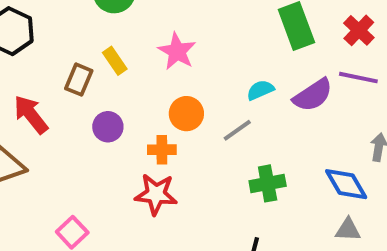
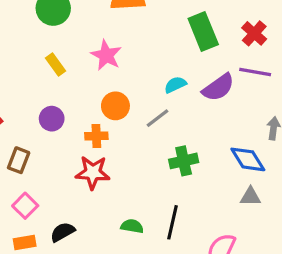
brown rectangle: (79, 80) -> (19, 160), moved

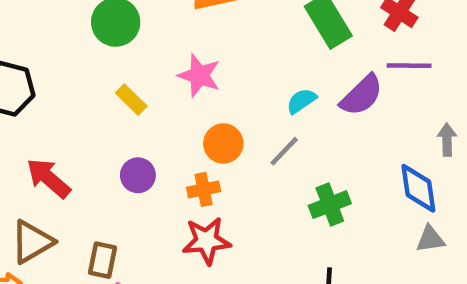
blue diamond: (248, 159) -> (418, 188), turned 33
brown rectangle: (19, 160) -> (102, 260), moved

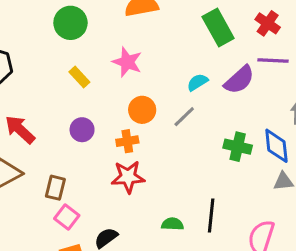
green cross: (330, 205) -> (238, 147), moved, turned 32

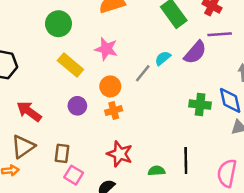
yellow rectangle: (79, 77) -> (70, 65), size x1.5
orange circle: (142, 110) -> (110, 86), moved
gray line: (184, 117) -> (143, 73), moved
red star: (128, 177) -> (120, 154), moved, turned 30

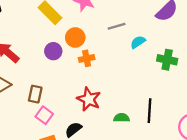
cyan semicircle: (163, 58) -> (138, 42), moved
gray line: (143, 73) -> (117, 26), turned 30
orange circle: (110, 86) -> (75, 38), moved

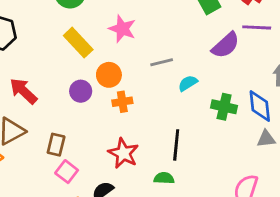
black line: (150, 111) -> (176, 145), moved

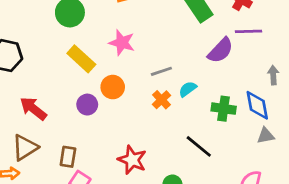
orange cross: (122, 102) -> (162, 100), moved, turned -30
black line: (176, 145) -> (199, 146), moved, turned -52

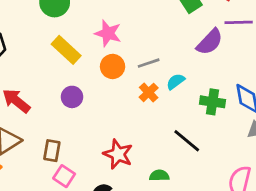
orange circle: (113, 87) -> (113, 66), moved

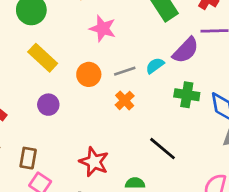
pink star: (108, 33) -> (103, 29), moved
cyan semicircle: (176, 82) -> (155, 66), moved
green cross: (213, 102) -> (187, 95), moved

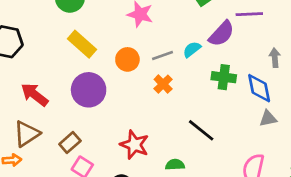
purple circle: (48, 105) -> (89, 90), size x1.6
brown rectangle: (28, 158) -> (70, 142), turned 40

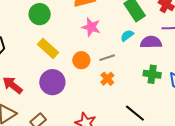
purple semicircle: (222, 34) -> (151, 42), turned -135
cyan semicircle: (192, 49) -> (127, 36), moved

